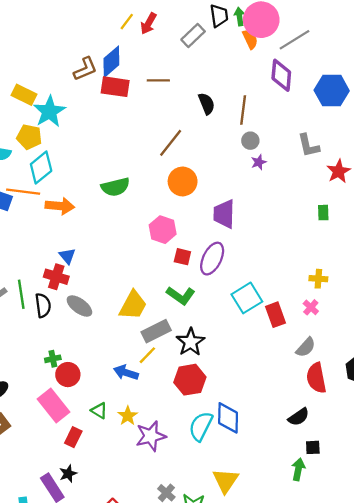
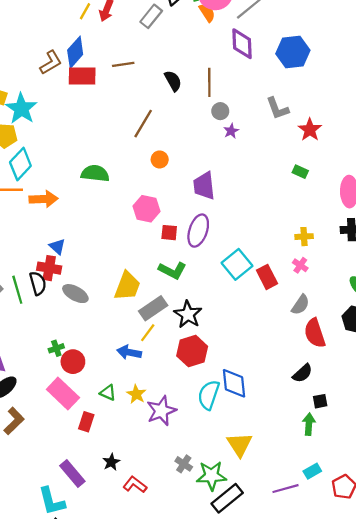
orange circle: (183, 181) -> (160, 159), size x0.6
green semicircle: (115, 187) -> (95, 173), turned -152
green rectangle: (323, 213) -> (300, 172), turned -56
black semicircle: (43, 305) -> (38, 283), moved
black star: (68, 474) -> (111, 462), moved

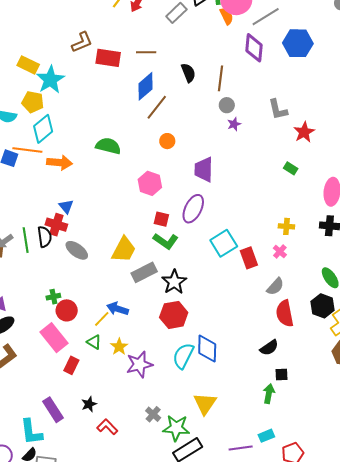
blue diamond: (75, 52) -> (145, 86), moved
blue hexagon: (293, 52) -> (298, 43), moved
red square: (169, 233) -> (161, 219), moved
yellow line: (148, 333) -> (102, 319), moved

